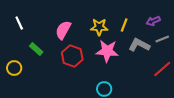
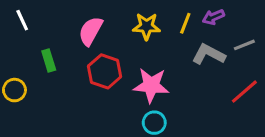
purple arrow: (153, 21) -> (213, 17), moved
green rectangle: (36, 49) -> (49, 61), turned 32
pink star: (107, 51) -> (151, 85), moved

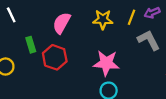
gray L-shape: (209, 54) -> (149, 40), turned 35
red hexagon: (105, 71) -> (55, 57), moved

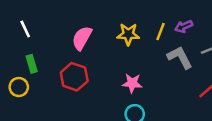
green rectangle: (31, 45) -> (32, 64), moved
pink star: (106, 63) -> (132, 83), size x0.7

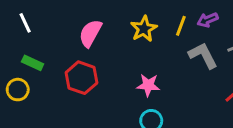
yellow star: (128, 34) -> (144, 29), turned -30
green rectangle: (32, 64) -> (33, 63), turned -48

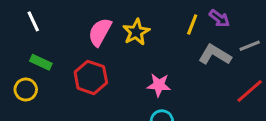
purple arrow: (208, 20) -> (219, 18), turned -120
yellow star: (144, 29) -> (136, 32), moved
gray L-shape: (203, 55) -> (215, 55), turned -32

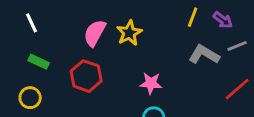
purple arrow: (219, 18) -> (223, 20), moved
yellow line: (192, 24) -> (193, 17), moved
yellow circle: (26, 90) -> (30, 98), moved

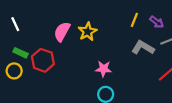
red hexagon: (86, 76) -> (43, 60), moved
yellow circle: (30, 98) -> (14, 71), moved

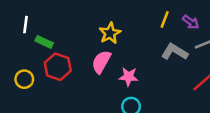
white line: (15, 24) -> (26, 25), turned 32
pink semicircle: (62, 32) -> (101, 62), moved
green rectangle: (21, 53) -> (44, 42), moved

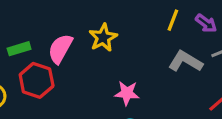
green rectangle: (44, 42) -> (19, 49), turned -42
pink semicircle: (101, 62) -> (60, 49), moved

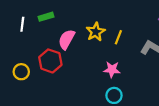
yellow line: (173, 20) -> (118, 37), moved
green rectangle: (19, 49) -> (46, 17), moved

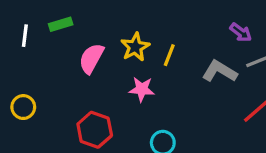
red hexagon: (50, 61) -> (95, 130), moved
pink star: (112, 70) -> (142, 89), moved

